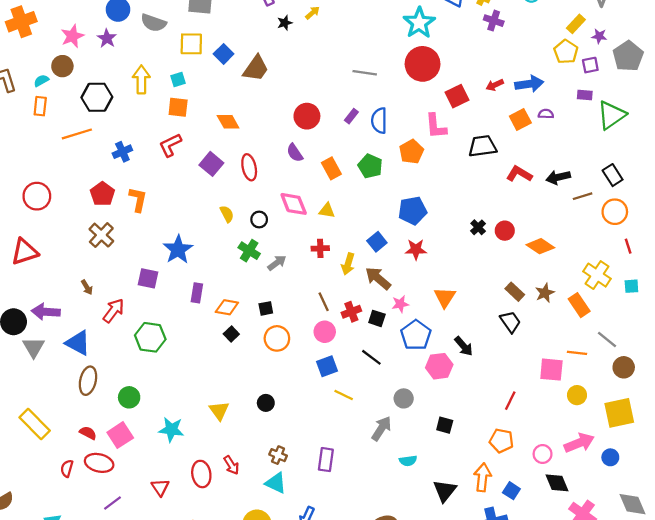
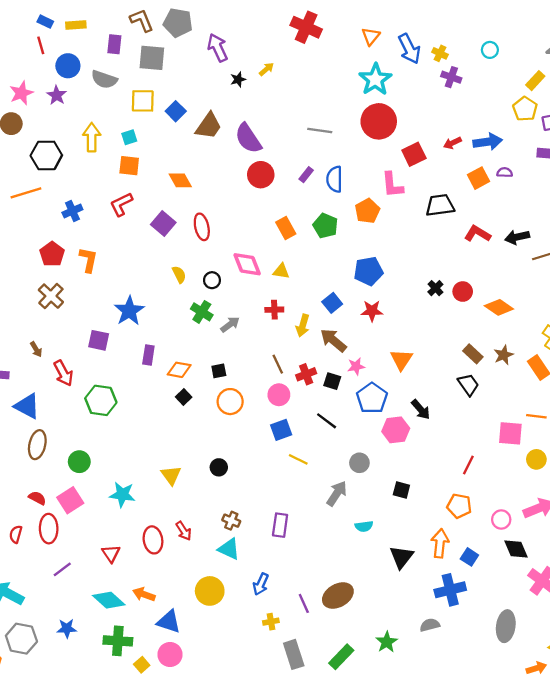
purple semicircle: (295, 153) -> (248, 138), moved, size x1.6
red arrow: (114, 311) -> (63, 373), turned 115
red ellipse: (99, 463) -> (49, 529), turned 76

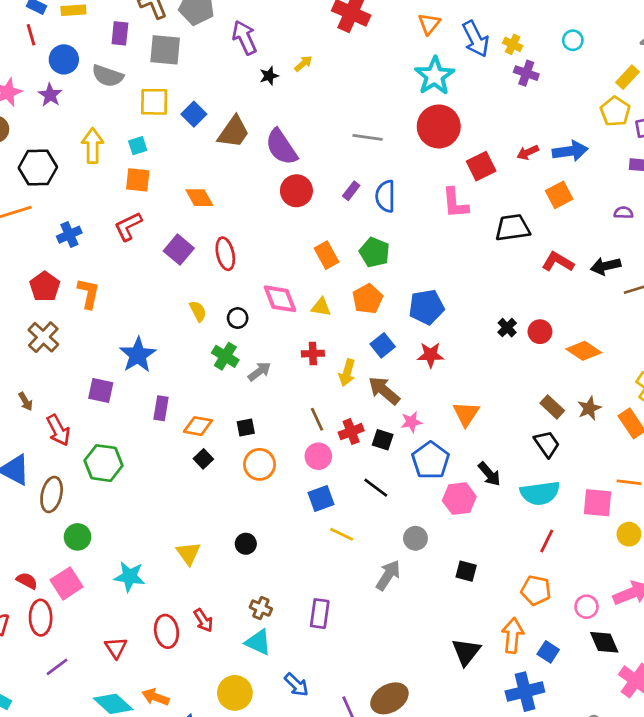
purple semicircle: (505, 172) -> (623, 213), moved
orange pentagon: (367, 211) -> (368, 299), moved
brown ellipse: (37, 445) -> (52, 494), moved
cyan semicircle: (364, 526) -> (540, 493), moved, size x1.8
blue arrow: (261, 584) -> (296, 685), turned -70

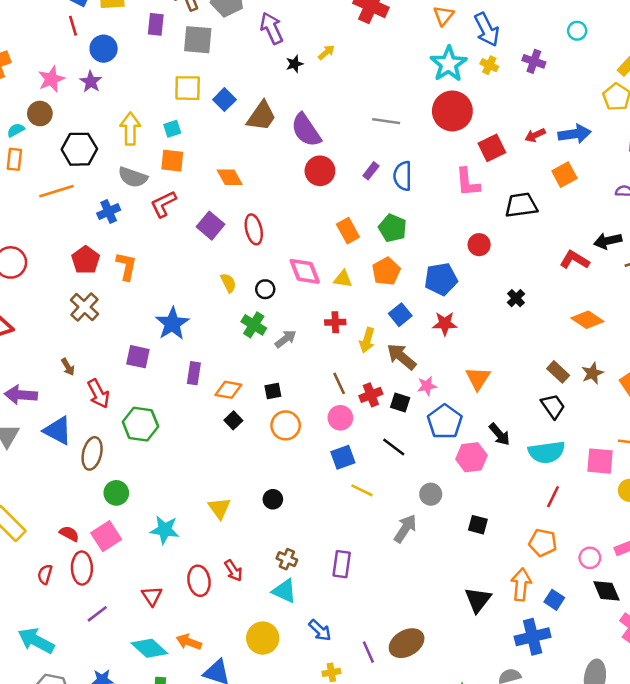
yellow cross: (513, 44) -> (489, 65), moved
gray semicircle: (108, 76) -> (133, 177), moved
red L-shape: (558, 262) -> (575, 260), moved
red circle: (540, 332) -> (479, 245), moved

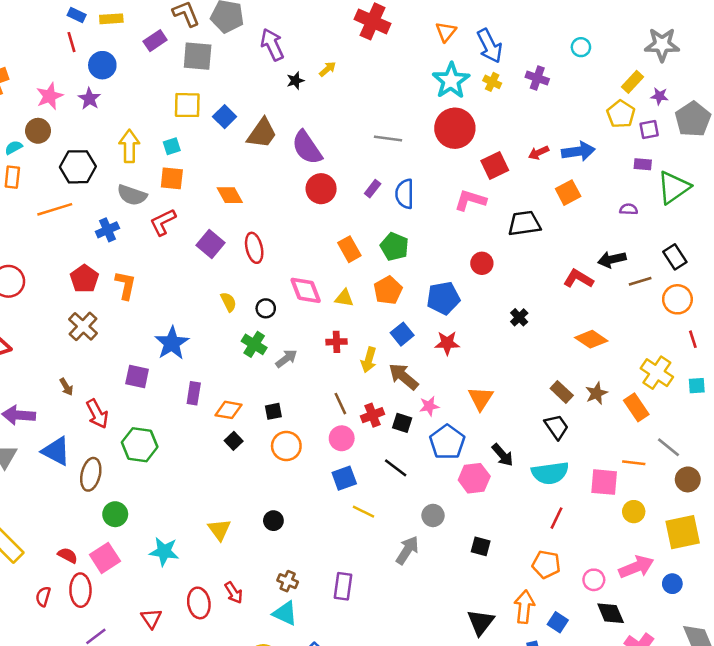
purple rectangle: (156, 24) -> (155, 41), turned 50
pink L-shape: (468, 182) -> (470, 200), turned 112

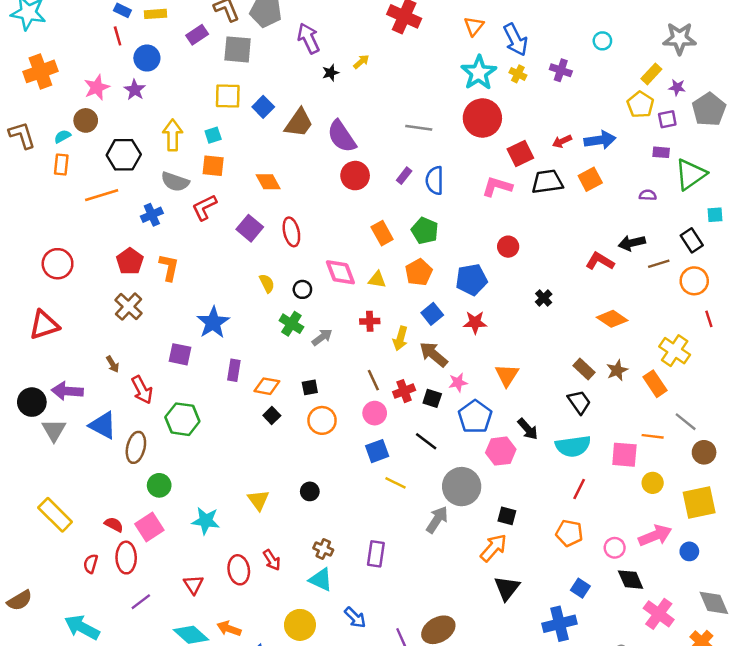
black trapezoid: (524, 223) -> (547, 182), moved
cyan square: (697, 386) -> (715, 215), moved
gray circle: (433, 515) -> (462, 487), size x1.8
orange arrow: (524, 607) -> (493, 548), moved, turned 36

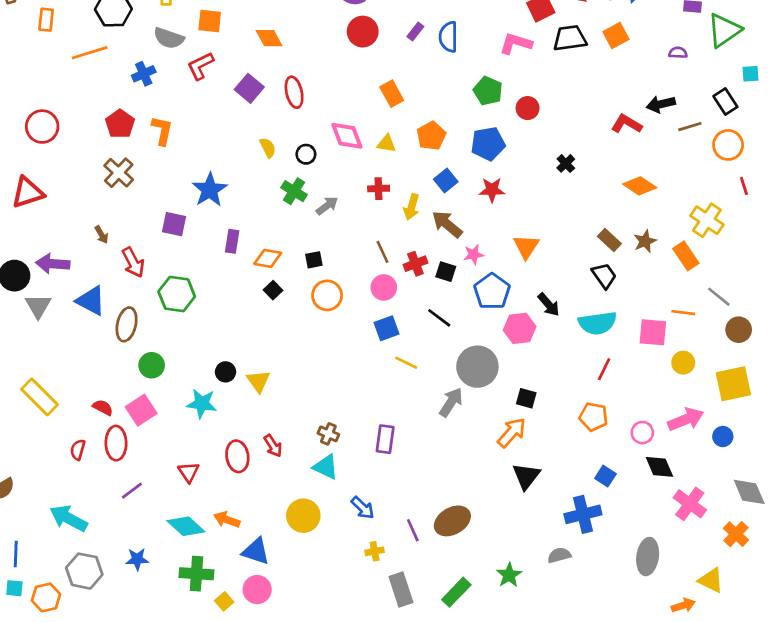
green pentagon: (425, 231) -> (488, 91), moved
black circle: (310, 491) -> (225, 372), moved

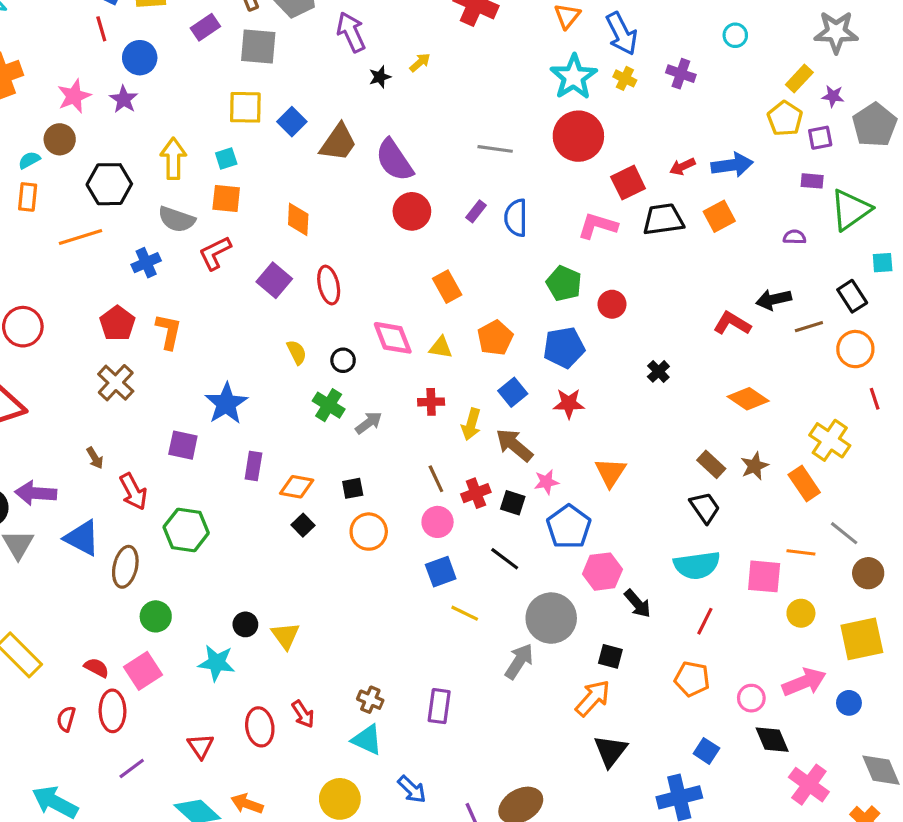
orange diamond: (269, 38) -> (298, 219), turned 32
black arrow: (549, 305) -> (638, 604), moved

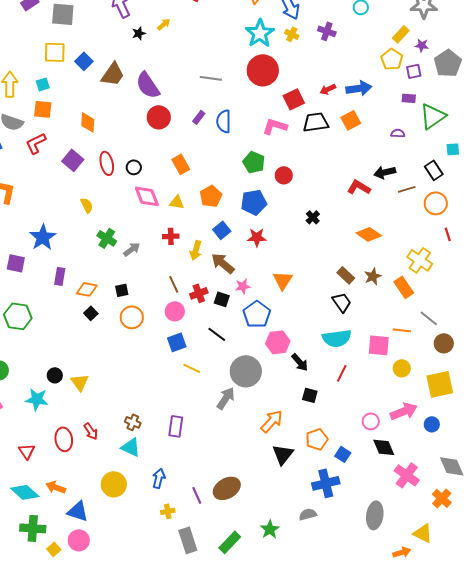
black circle: (343, 360) -> (134, 167), moved
black square: (610, 656) -> (310, 395), moved
orange pentagon: (692, 679) -> (317, 439), moved, turned -30
blue arrow: (412, 789) -> (159, 478), turned -120

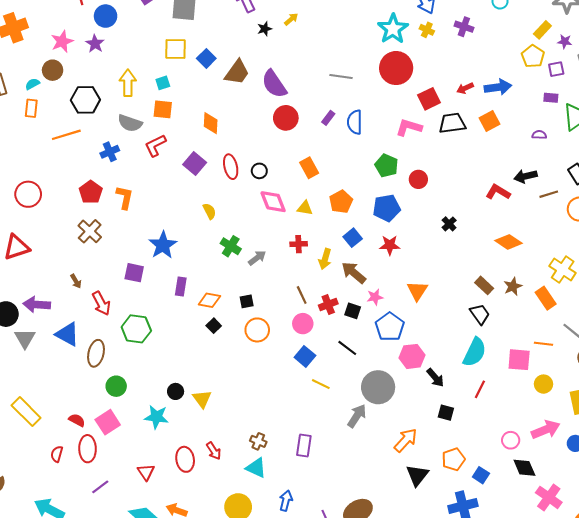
cyan semicircle: (337, 338) -> (475, 352), turned -56
blue square: (177, 342) -> (305, 356), turned -30

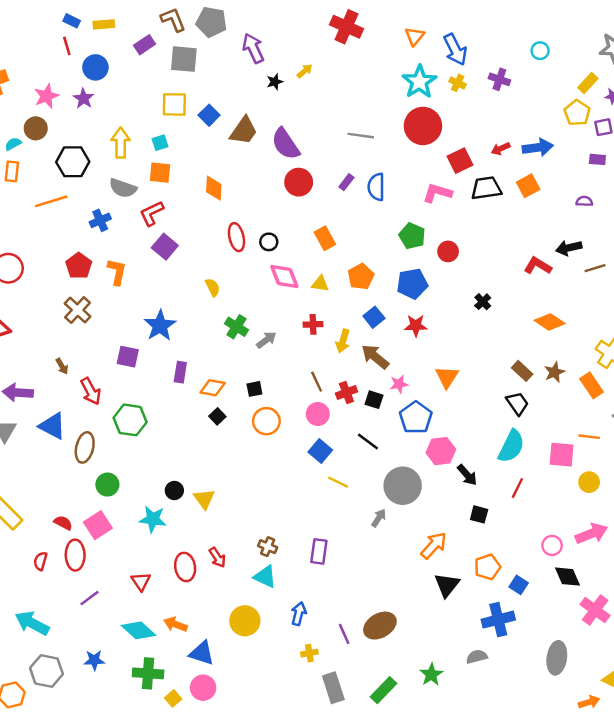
purple square: (195, 163) -> (165, 247), moved
gray arrow: (357, 416) -> (379, 518), size x0.7

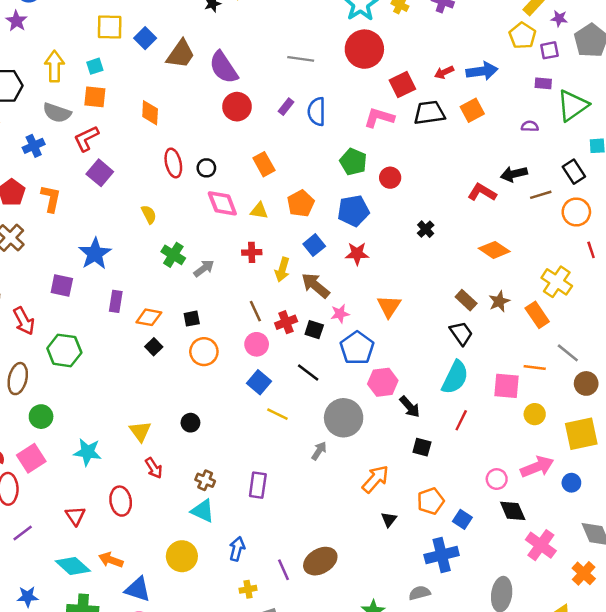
black circle: (174, 490) -> (190, 423), moved
red arrow: (217, 557) -> (154, 468), moved
black triangle: (447, 585) -> (389, 519), size x0.6

